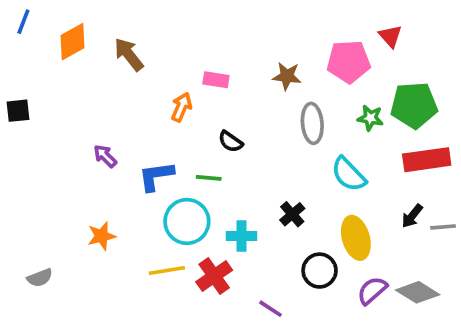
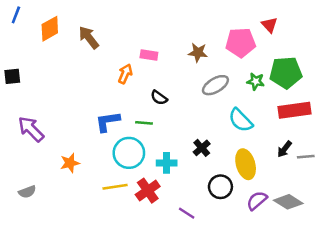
gray ellipse: (312, 123) -> (215, 85), turned 64
purple arrow: (105, 156) -> (31, 129), moved, size x1.6

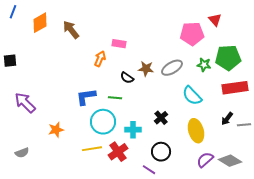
brown star: (198, 53) -> (146, 69), moved
black circle: (220, 187) -> (161, 152), moved

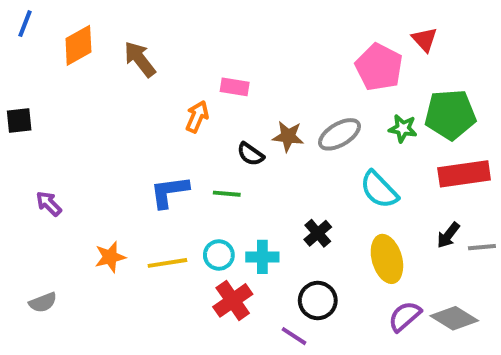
pink pentagon: (192, 34) -> (379, 67), turned 30
purple arrow: (25, 103) -> (49, 204), size x0.6
cyan circle: (103, 122) -> (219, 255), moved, size x0.6
yellow line: (92, 149) -> (167, 263), moved

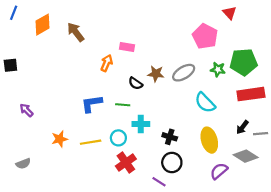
red triangle: (425, 39) -> (230, 13), moved
black cross: (318, 233) -> (170, 137), moved, turned -32
cyan cross: (262, 257) -> (141, 124), moved
gray diamond: (454, 318) -> (246, 156), moved

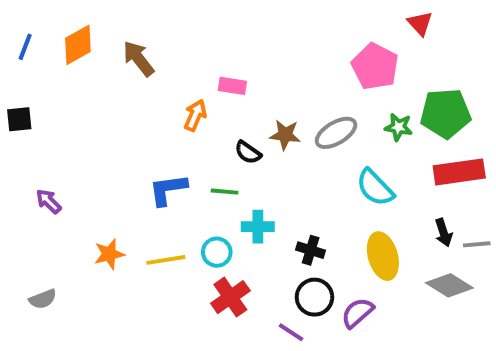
blue line: (14, 13) -> (25, 47), moved
black arrow: (242, 127) -> (444, 233), turned -56
purple semicircle: (219, 171) -> (357, 313), moved

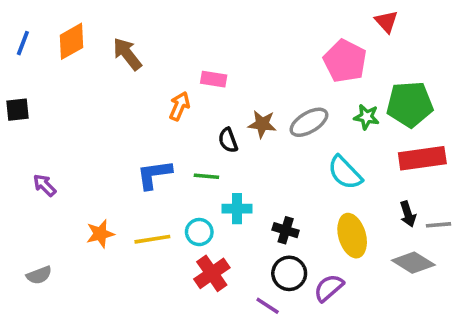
black semicircle: (248, 152) -> (228, 140), turned 35

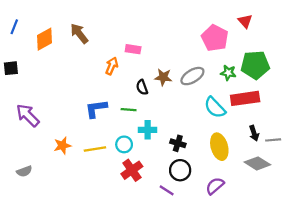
red triangle: (386, 22) -> (245, 21), moved
orange diamond: (71, 41) -> (45, 39), moved
red rectangle: (422, 158) -> (245, 98), moved
purple arrow: (45, 185) -> (28, 115), size x1.6
purple semicircle: (329, 288) -> (215, 186), moved

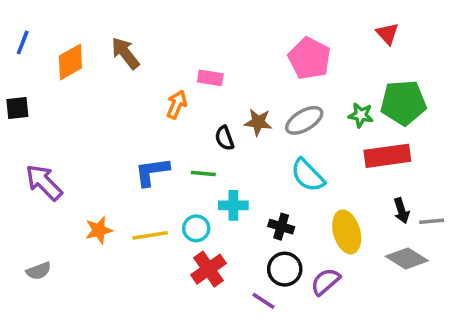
pink pentagon: (215, 38) -> (309, 58), moved
cyan semicircle: (215, 107) -> (308, 175), moved
purple semicircle: (215, 186) -> (325, 281), moved

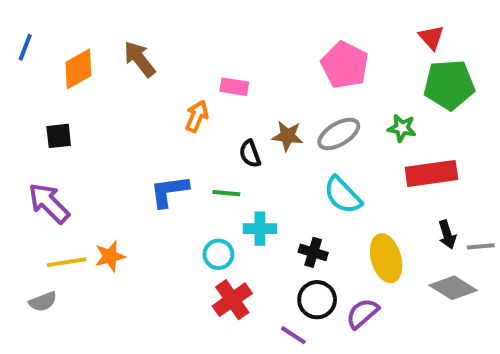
green pentagon: (403, 103) -> (449, 85), moved
black square: (17, 108) -> (59, 136), moved
yellow line: (150, 235) -> (67, 262), moved

